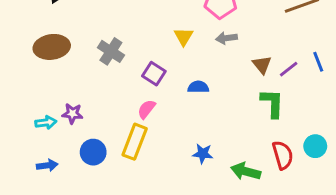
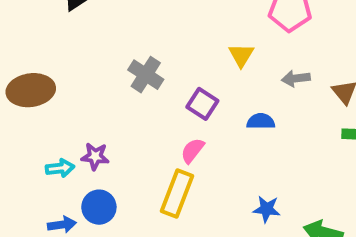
gray arrow: (226, 38) -> (296, 78), moved
brown ellipse: (52, 47) -> (31, 90), moved
blue circle: (93, 152) -> (99, 207), moved

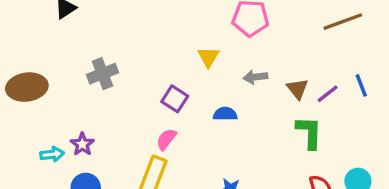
gray cross: (146, 75) -> (102, 74), moved, turned 36
purple star: (95, 156) -> (82, 144), turned 30

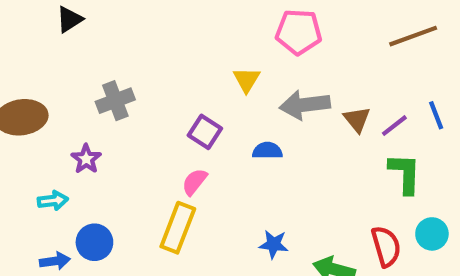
gray arrow: (255, 77) -> (305, 105), size x1.6
green L-shape: (309, 132) -> (405, 174), moved
purple star: (82, 144) -> (86, 159), moved

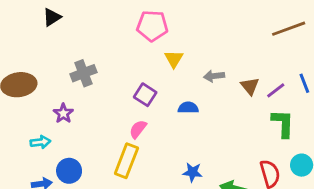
pink pentagon: (299, 32) -> (152, 26), moved
gray arrow: (305, 105) -> (214, 76), size x0.6

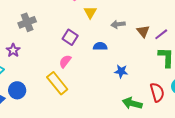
yellow rectangle: (126, 161) -> (57, 83), turned -60
blue star: (192, 172) -> (121, 71), moved

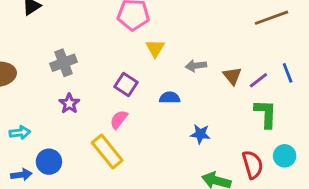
purple star: (13, 50) -> (69, 103), moved

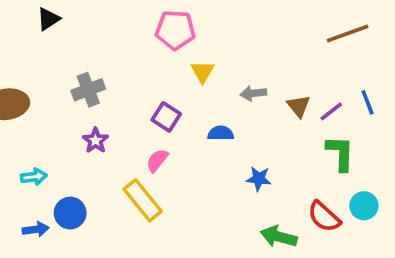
red semicircle: (253, 165) -> (324, 217), turned 148

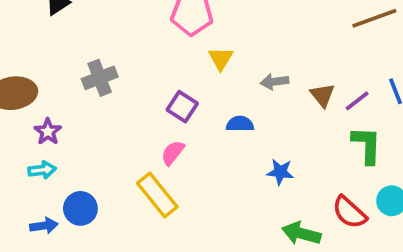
purple star: (96, 140) -> (48, 132), moved

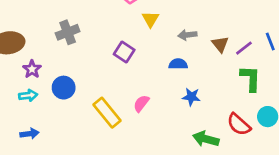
blue semicircle: (240, 124) -> (178, 64), moved
pink semicircle: (173, 153) -> (141, 103), moved
blue circle: (80, 208) -> (64, 88), moved

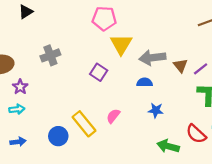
yellow triangle: (150, 19) -> (121, 44), size x1.5
gray arrow: (187, 35) -> (152, 58), size x1.6
blue circle: (64, 88) -> (58, 136), moved

